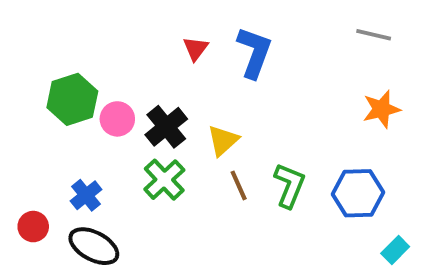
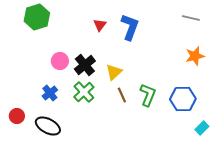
green hexagon: (72, 99) -> (37, 17), moved
blue cross: (86, 195) -> (50, 93), moved

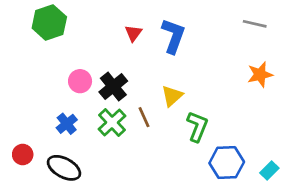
yellow triangle: (114, 72) -> (172, 96), moved
brown line: (122, 95) -> (144, 117), moved
blue hexagon: (183, 99) -> (227, 163), moved

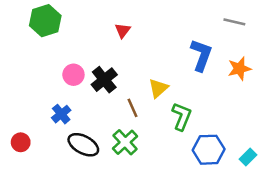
blue L-shape: (173, 36) -> (201, 55), moved
green cross: (112, 123) -> (125, 142), moved
black ellipse: (64, 168) -> (83, 145), moved

